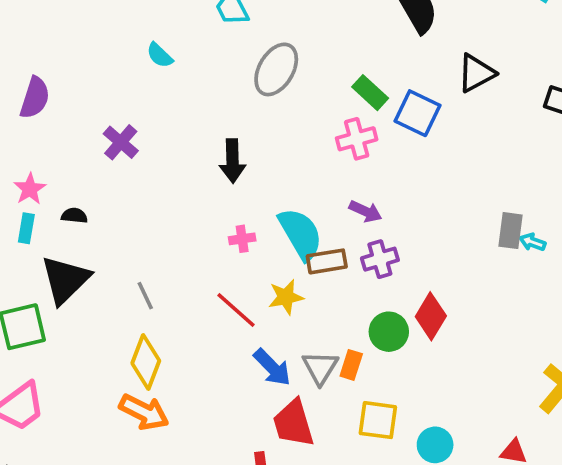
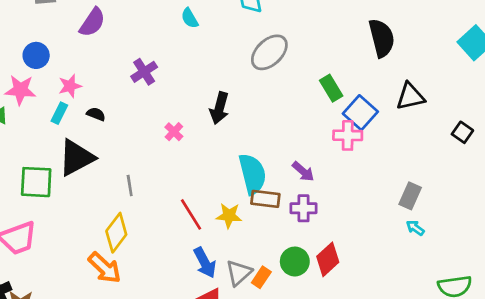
pink cross: (357, 139) -> (348, 135), moved
gray rectangle: (511, 231) -> (410, 196), moved
pink cross: (242, 239) -> (174, 132), moved, turned 36

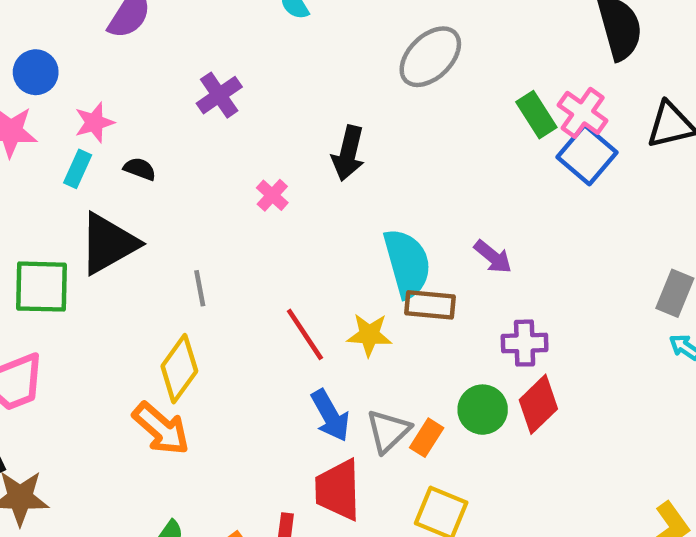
pink cross: (348, 135) -> (583, 113), moved, turned 36
purple cross: (304, 208) -> (525, 343), moved

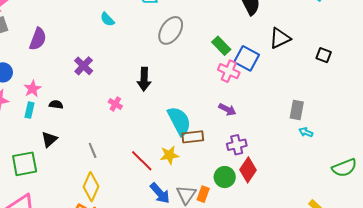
pink cross: (583, 113) -> (229, 71), moved
black triangle: (108, 244) -> (49, 139), size x0.6
purple arrow: (493, 257) -> (227, 109), moved

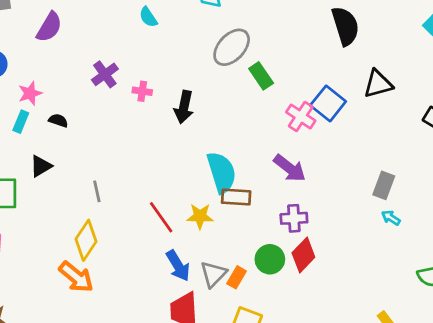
green rectangle: (221, 46) -> (261, 76), moved
pink cross: (115, 104) -> (142, 91), moved, turned -32
purple arrow: (227, 109) -> (290, 168), size x1.4

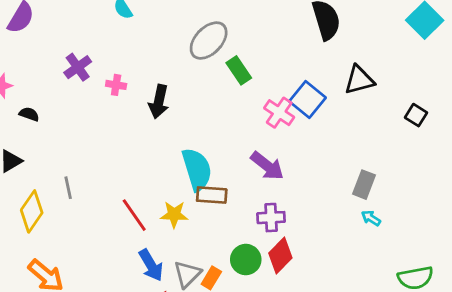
yellow diamond: (86, 240) -> (32, 211), moved

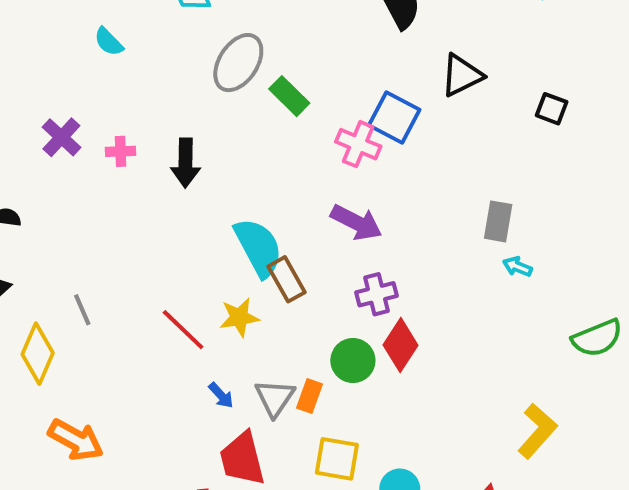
brown rectangle: (212, 195) -> (287, 279), turned 68
blue arrow: (151, 265) -> (221, 395), size x0.6

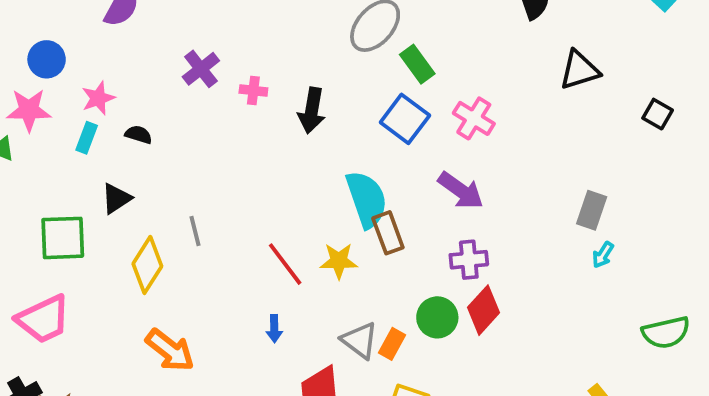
blue square: (394, 118) -> (405, 119), moved
cyan arrow: (517, 267) -> (603, 255), turned -88
blue arrow: (221, 395) -> (274, 329), moved, turned 32
gray triangle: (275, 398) -> (360, 340), turned -36

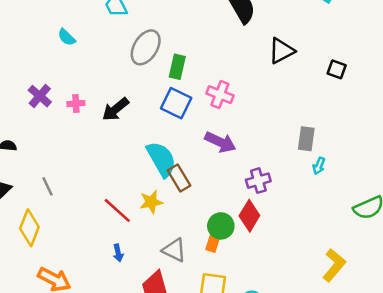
green rectangle: (417, 64) -> (177, 67), turned 60
black arrow: (312, 111) -> (116, 109), turned 52
gray line: (195, 231) -> (47, 186), moved
purple cross: (469, 260) -> (258, 181), moved
orange rectangle: (392, 344) -> (213, 242), moved

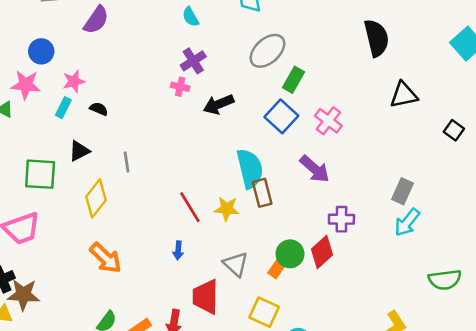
purple cross: (40, 96) -> (193, 61), moved
cyan arrow: (319, 166) -> (407, 222), size x1.6

